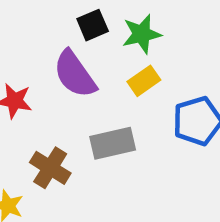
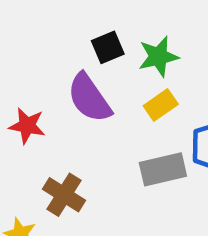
gray rectangle: (113, 143) -> (163, 169), moved

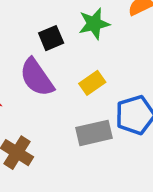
green star: (158, 57) -> (94, 24), moved

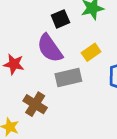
gray rectangle: (94, 133) -> (68, 78), moved

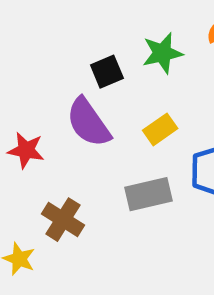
gray rectangle: (68, 78) -> (149, 194), moved

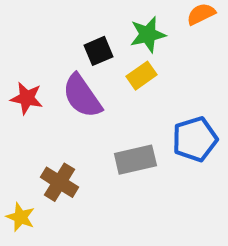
yellow rectangle: (160, 129) -> (142, 76), moved
red star: (26, 150) -> (27, 98), moved

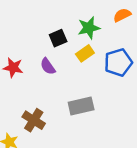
purple semicircle: (82, 96) -> (48, 66), size x0.6
blue pentagon: (195, 139) -> (118, 62), moved

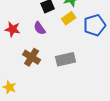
brown cross: (34, 120) -> (32, 57), moved

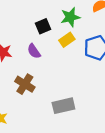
gray rectangle: (66, 59) -> (63, 106), moved

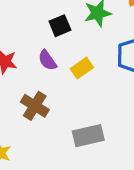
yellow rectangle: (67, 40) -> (82, 68), moved

